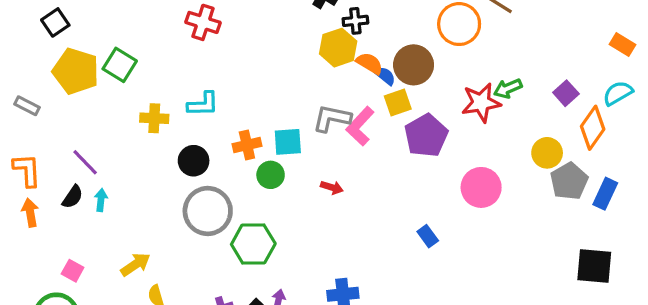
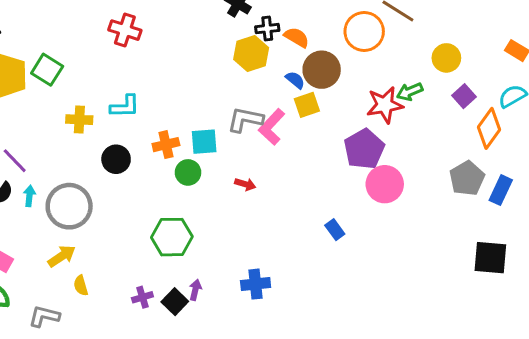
orange semicircle: (370, 63) -> (297, 37), moved
purple pentagon: (426, 136) -> (364, 149), moved
yellow circle: (547, 153) -> (446, 58), moved
gray circle: (208, 211) -> (69, 206), moved

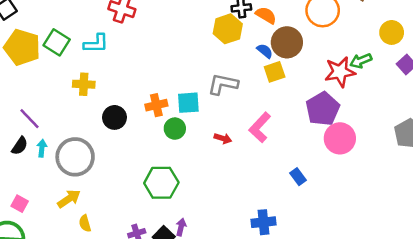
cyan L-shape: (125, 106) -> (96, 44), moved
pink L-shape: (272, 127) -> (260, 127), moved
blue cross: (256, 284) -> (264, 222), moved

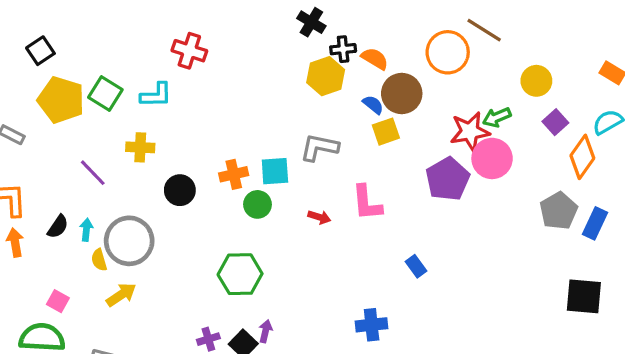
purple line: (30, 119) -> (93, 173), moved
pink L-shape: (260, 127) -> (367, 203), turned -48
pink circle: (340, 138) -> (492, 158), moved
yellow semicircle: (85, 223) -> (99, 260), moved

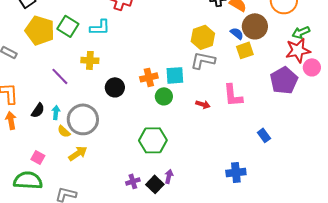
yellow hexagon: (326, 76) -> (203, 37), moved
green arrow: (497, 117) -> (301, 32), moved
pink circle: (492, 158) -> (312, 67), size x0.7
yellow semicircle: (99, 260) -> (64, 131), turned -32

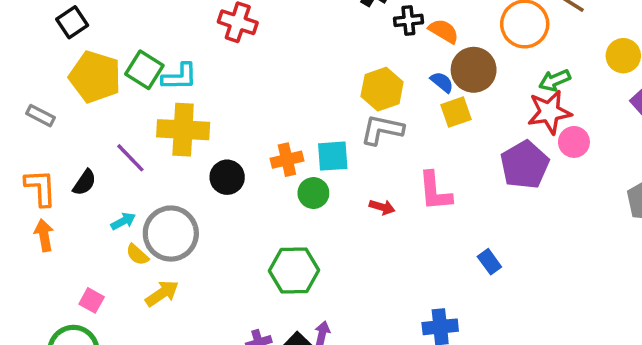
cyan L-shape: (100, 27) -> (180, 77), moved
yellow cross: (90, 60) -> (183, 130), size x1.6
black semicircle: (38, 110) -> (85, 182), moved
cyan arrow: (56, 112) -> (123, 221), turned 56

